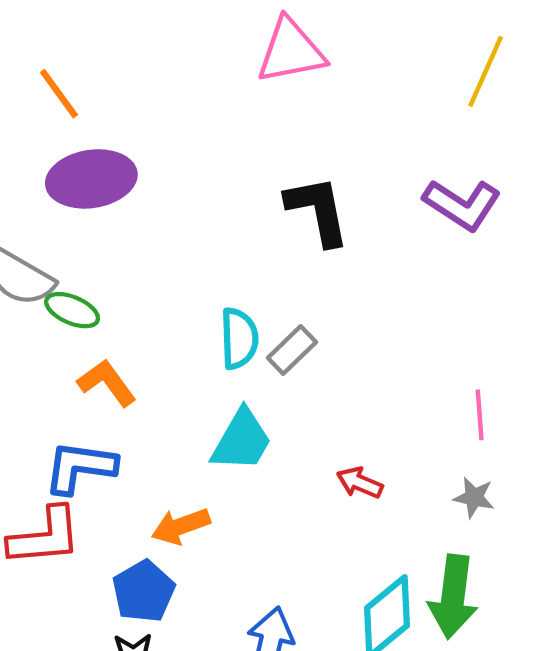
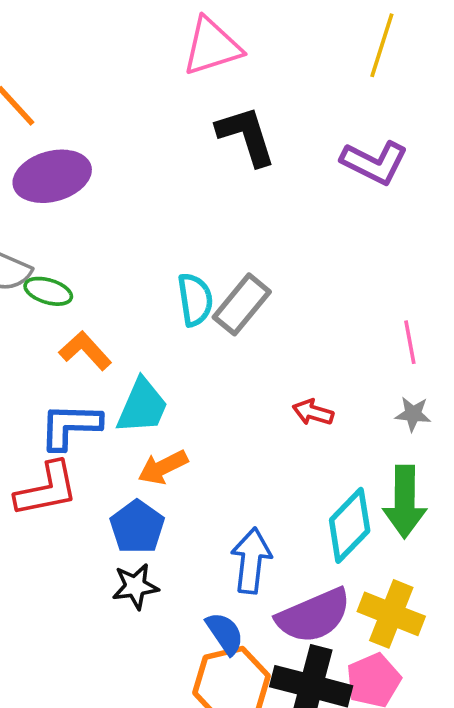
black L-shape: (318, 210) -> (246, 136), moved
gray rectangle: (292, 350) -> (242, 304), size x1.4
cyan trapezoid: (242, 440) -> (142, 406), moved

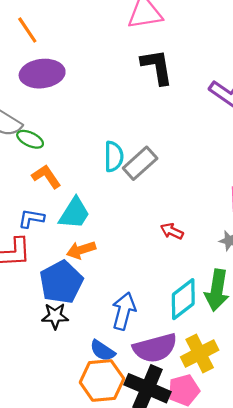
blue L-shape: (70, 426) -> (31, 218), size x0.7
blue pentagon: (137, 527) -> (61, 282), size x1.4
yellow cross: (391, 614) -> (200, 354), turned 33
blue semicircle: (225, 633) -> (102, 351), turned 150

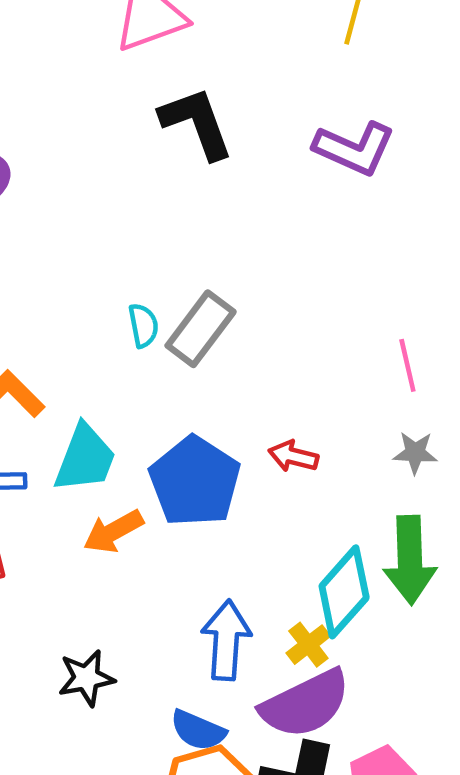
cyan semicircle: (114, 156) -> (143, 325), size x0.7
blue pentagon: (61, 282) -> (195, 481), moved
yellow cross: (200, 354) -> (308, 645), moved, size x0.6

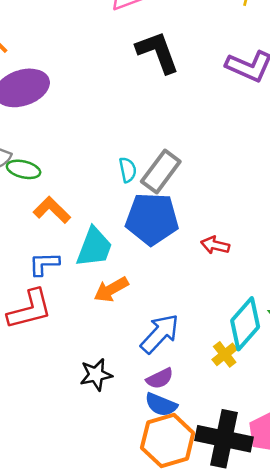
blue pentagon: (195, 481) -> (152, 219), moved, turned -30
blue arrow: (226, 640) -> (160, 334), moved, turned 39
purple semicircle: (305, 704) -> (160, 378), moved, size x0.5

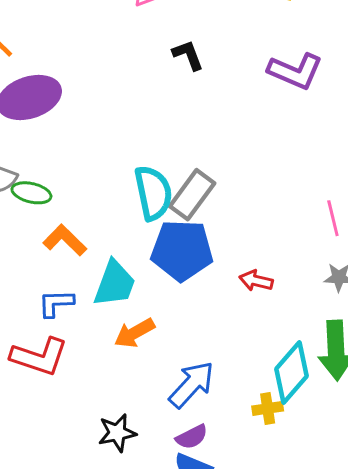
black L-shape: (158, 52) -> (188, 55), size x0.6
cyan semicircle: (128, 170) -> (153, 193), size x1.8
red L-shape: (30, 309) -> (39, 357), turned 33
yellow cross: (225, 354) -> (268, 408), turned 30

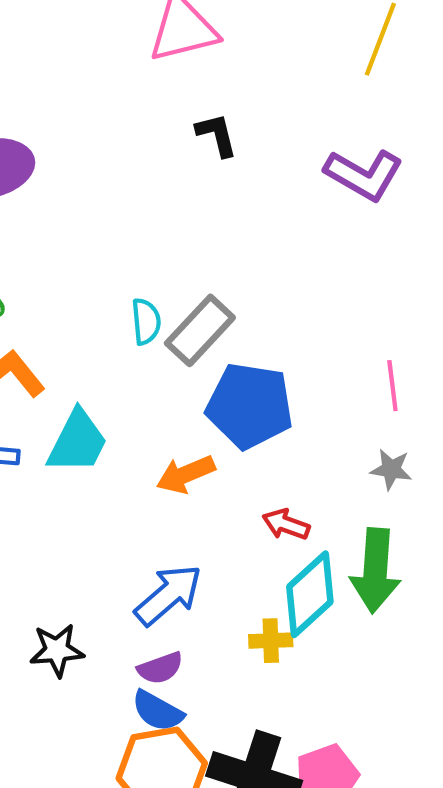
cyan semicircle: (153, 193) -> (146, 322), size x0.6
blue pentagon: (182, 250) -> (250, 406), moved
red arrow: (256, 281) -> (286, 524), moved
orange arrow: (134, 333) -> (186, 474), moved

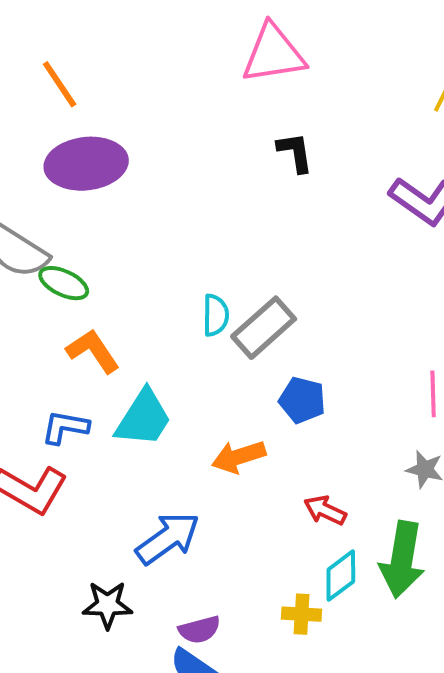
blue pentagon: (250, 406) -> (302, 400), size x0.6
cyan diamond: (310, 594) -> (341, 576), size x0.7
blue arrow: (168, 595) -> (168, 538), moved

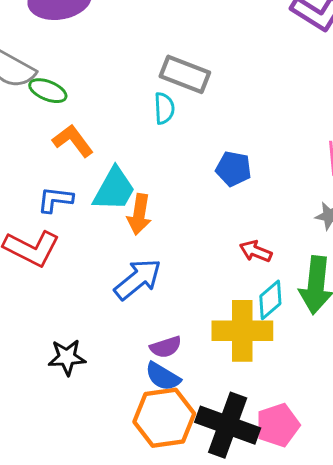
gray rectangle: (264, 328) -> (185, 74), moved, turned 66
orange arrow: (239, 457) -> (139, 214), moved, turned -60
black star: (107, 605) -> (67, 357), moved
yellow cross: (302, 614) -> (242, 331), size x2.0

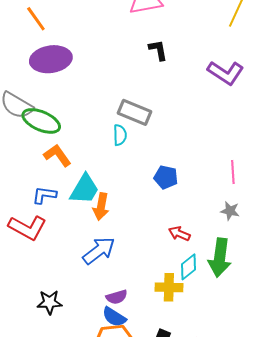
green ellipse: (48, 91) -> (41, 121), size x1.5
yellow cross: (242, 331) -> (169, 287), size x0.7

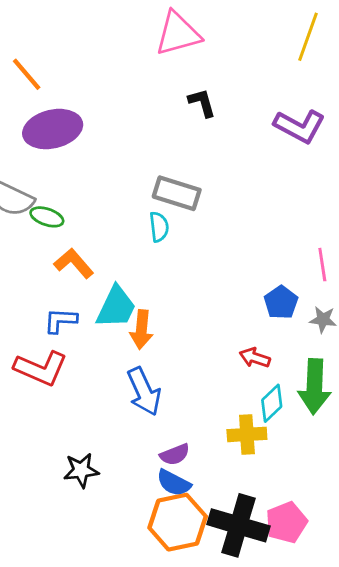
green ellipse: (41, 121) -> (47, 217), size x0.6
blue pentagon: (166, 177) -> (281, 302), moved, turned 30
blue arrow: (99, 251) -> (144, 392), turned 108

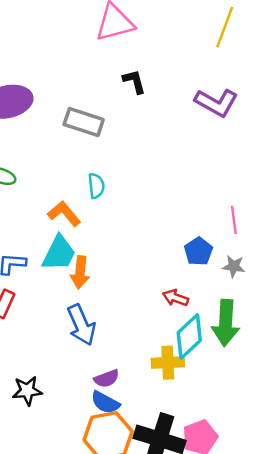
gray rectangle: (177, 193) -> (84, 122), moved
orange L-shape: (74, 263) -> (64, 214), moved
cyan diamond: (272, 403) -> (189, 336), size x1.4

